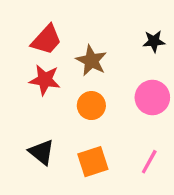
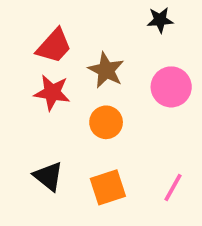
black star: (154, 41) -> (160, 20), moved
pink circle: (152, 98) -> (171, 87), moved

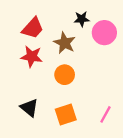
black star: (160, 20) -> (82, 19), moved
pink circle: (171, 87) -> (104, 33), moved

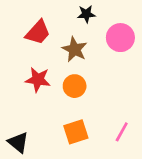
black star: (82, 19) -> (86, 14), moved
red star: (32, 56) -> (38, 80), moved
black triangle: (29, 108) -> (18, 142), moved

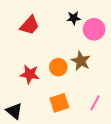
black star: (86, 14) -> (74, 18), moved
brown star: (75, 49) -> (81, 61), moved
red star: (38, 80) -> (30, 74), moved

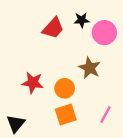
red trapezoid: (30, 25) -> (53, 28), moved
orange circle: (58, 67) -> (65, 88), moved
black triangle: (14, 111) -> (16, 124), turned 30

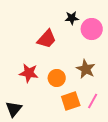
red trapezoid: (53, 28) -> (47, 39), moved
brown star: (90, 68) -> (86, 69), moved
orange square: (66, 114) -> (71, 101), moved

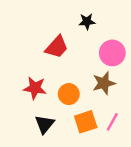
pink circle: (92, 29) -> (112, 53), moved
brown star: (86, 69) -> (104, 83), turned 30
black triangle: (14, 109) -> (45, 124), moved

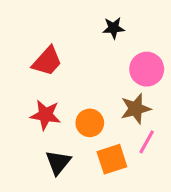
red trapezoid: (57, 47) -> (47, 61), moved
pink line: (112, 122) -> (147, 142), moved

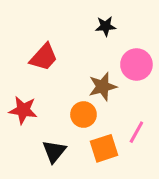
brown star: (136, 109) -> (103, 87), moved
red star: (46, 115) -> (23, 110), moved

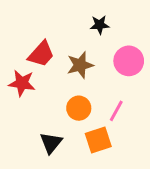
brown star: (103, 87) -> (80, 65), moved
red star: (23, 110) -> (22, 83), moved
pink line: (136, 132) -> (116, 111), moved

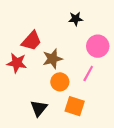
brown star: (80, 65) -> (52, 59), moved
pink line: (116, 111) -> (88, 73), moved
orange square: (98, 140) -> (75, 106), turned 36

